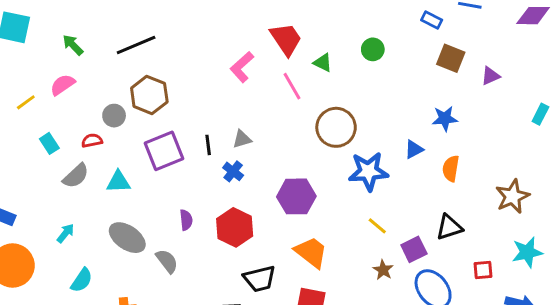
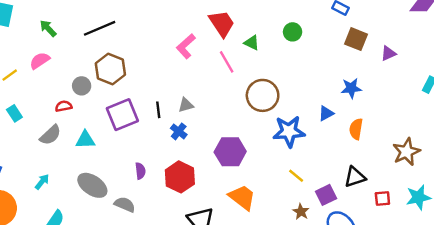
cyan rectangle: (49, 143) -> (14, 113), moved
gray semicircle: (167, 261) -> (125, 204), turned -30
red square: (483, 270) -> (382, 199), moved

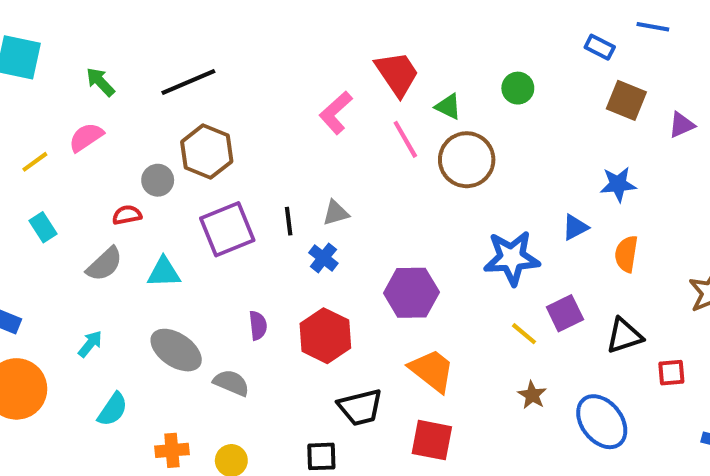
brown circle: (263, 95) -> (467, 160), moved
purple square: (326, 195) -> (565, 313), moved

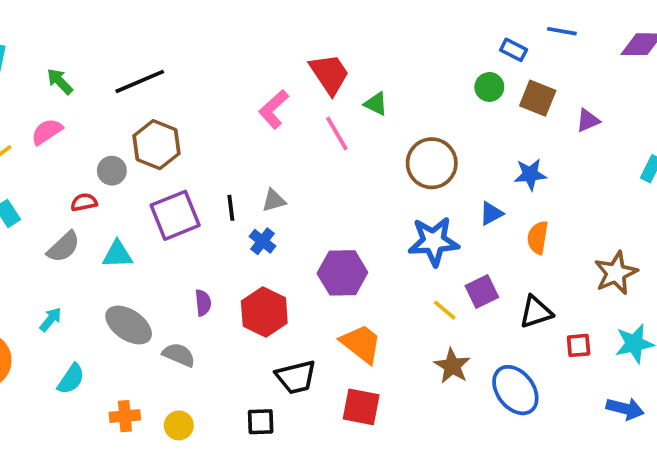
green circle: (518, 88) -> (489, 87), moved
brown circle: (467, 160) -> (432, 163), moved
brown star: (532, 395) -> (452, 366), size x1.4

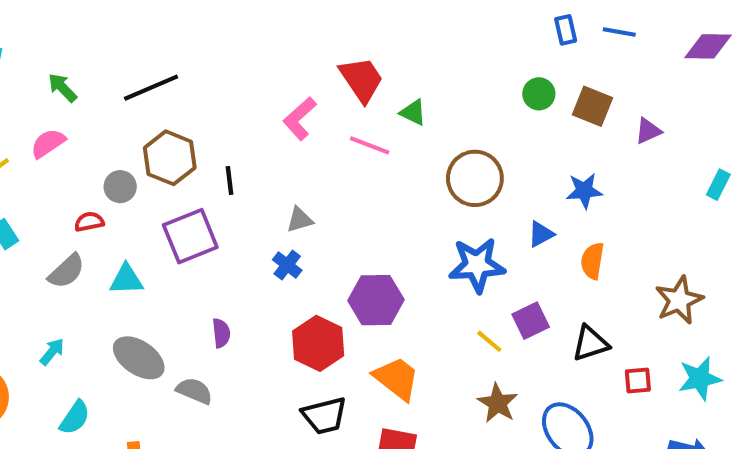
blue rectangle: (514, 50) -> (566, 30), moved, turned 50
pink line: (337, 133) -> (370, 145), turned -39
black line: (231, 208) -> (229, 180), moved
red hexagon: (264, 312) -> (318, 343), moved

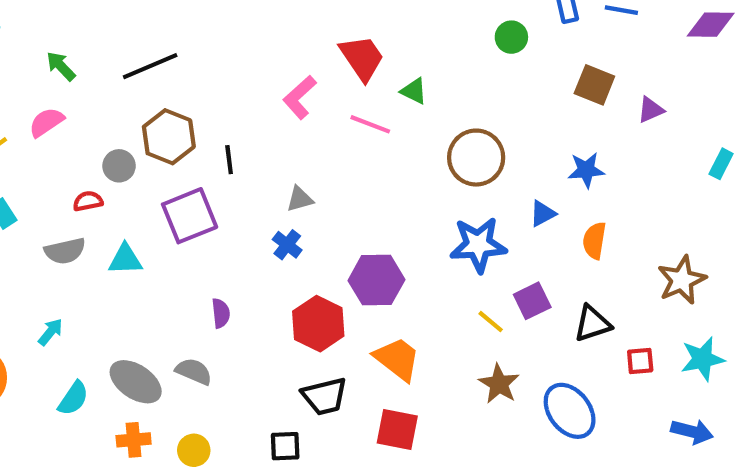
green circle: (539, 94) -> (511, 37), moved
gray semicircle: (67, 271) -> (65, 251), turned 30
gray ellipse: (139, 358) -> (136, 382), moved

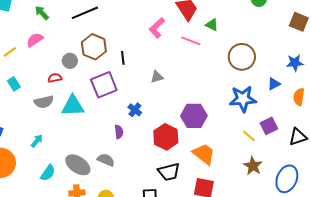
blue cross: (287, 245) -> (135, 110), moved
cyan triangle: (125, 259) -> (73, 106), size x1.4
blue ellipse: (570, 411) -> (287, 179), turned 60

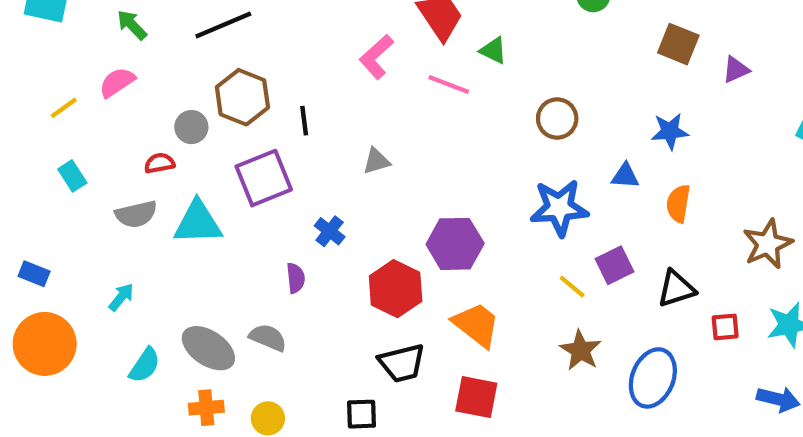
brown circle: (242, 57) -> (557, 119), size x0.7
blue triangle: (274, 84) -> (625, 176), turned 32

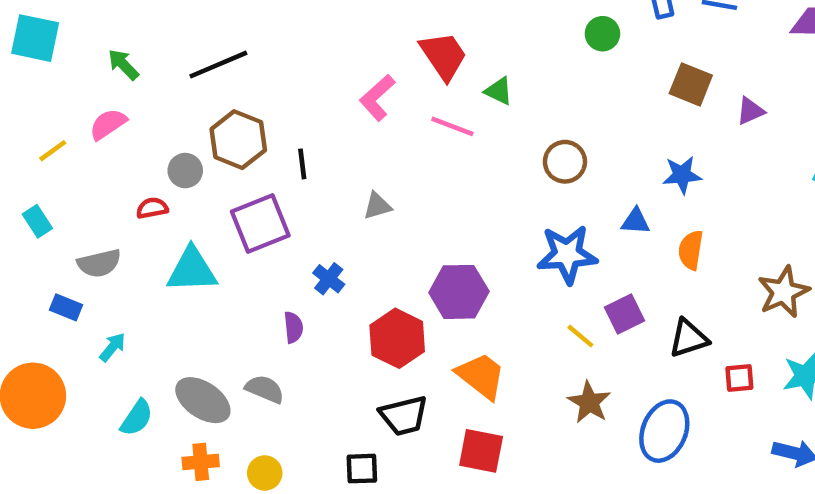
cyan rectangle: (72, 176) -> (37, 221), moved
gray semicircle: (136, 214) -> (99, 263), moved
blue rectangle: (34, 274) -> (66, 307), moved

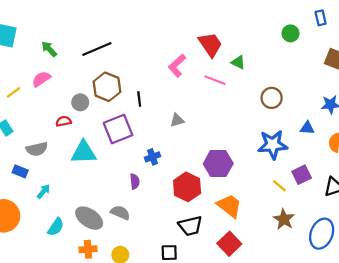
blue cross: (329, 279) -> (153, 157), turned 32
red square: (481, 451) -> (229, 244), turned 35

